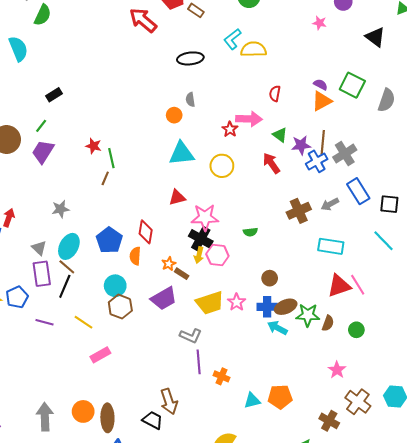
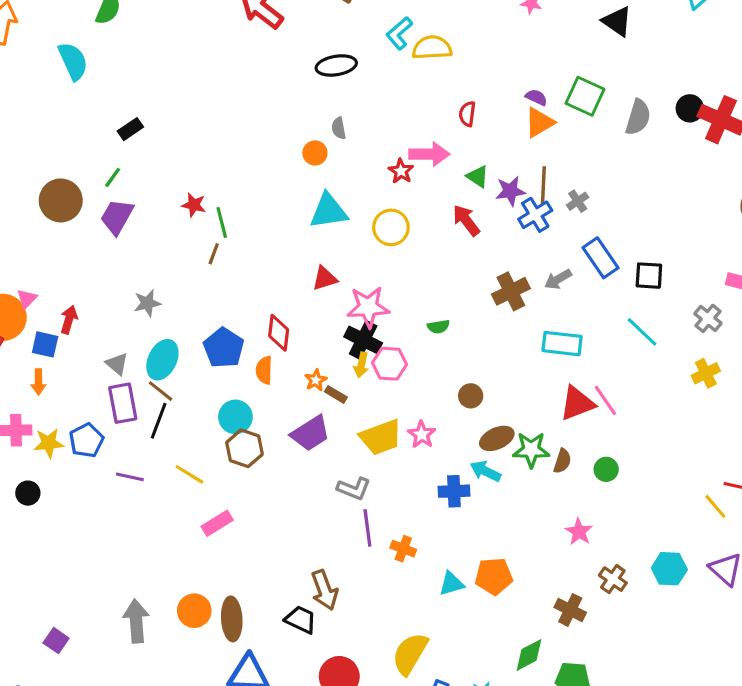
gray cross: (345, 154) -> (578, 201), size x0.6
blue cross: (267, 307) -> (454, 491), moved
brown cross: (358, 402) -> (613, 579), size x0.7

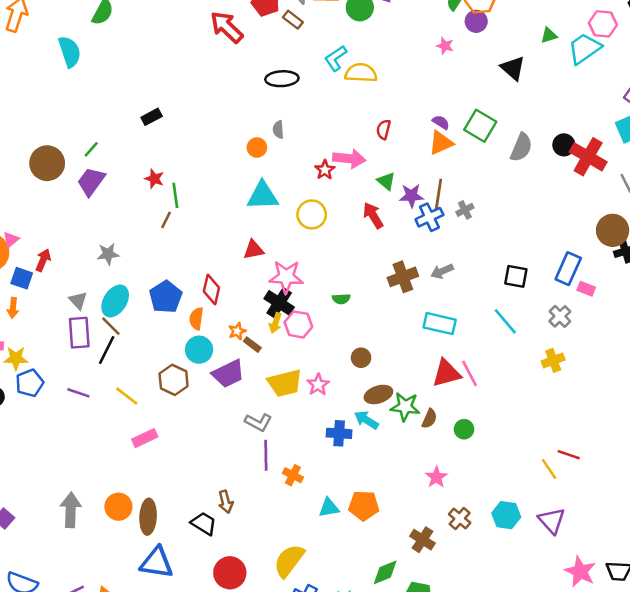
black rectangle: (130, 129) -> (152, 117), moved
blue rectangle: (601, 258) -> (568, 269), moved, turned 52
cyan circle: (235, 417) -> (199, 350), moved
blue pentagon: (86, 440) -> (30, 383), moved
brown arrow: (324, 590) -> (226, 502), size x0.7

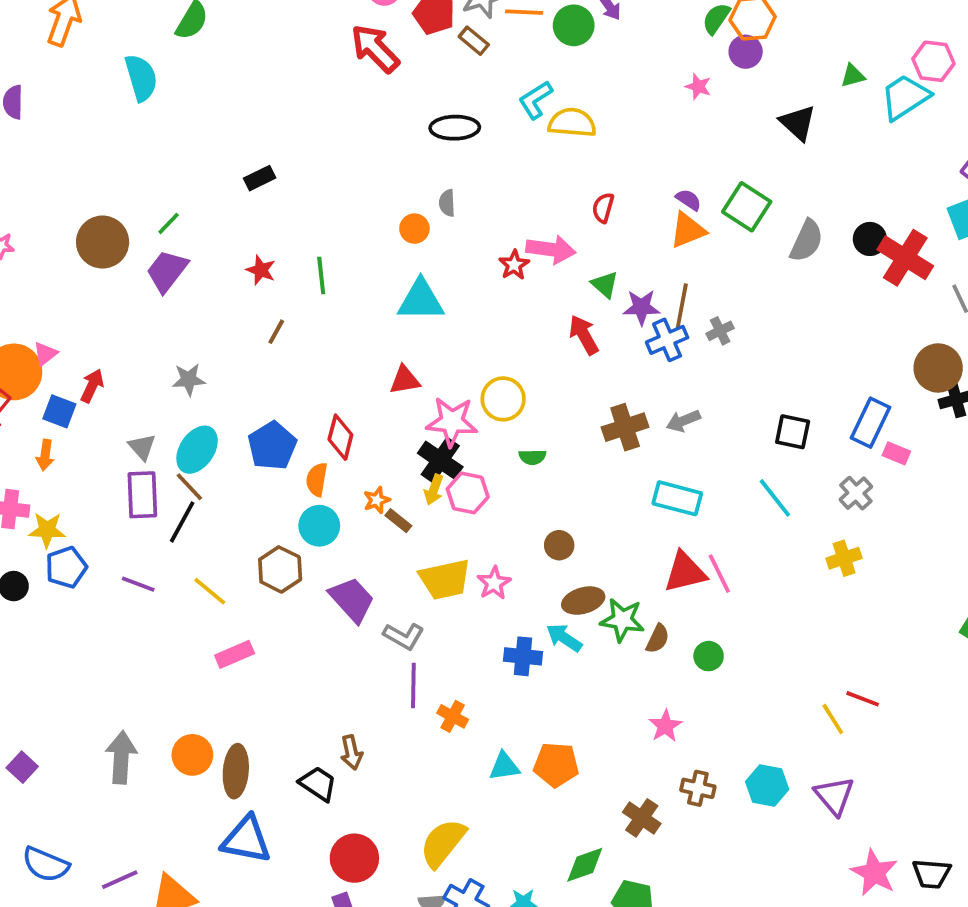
green line: (175, 195) -> (321, 276), moved
yellow circle: (312, 214) -> (503, 399), moved
purple trapezoid: (228, 374) -> (352, 600), moved, turned -108
brown cross: (460, 518) -> (698, 788), turned -30

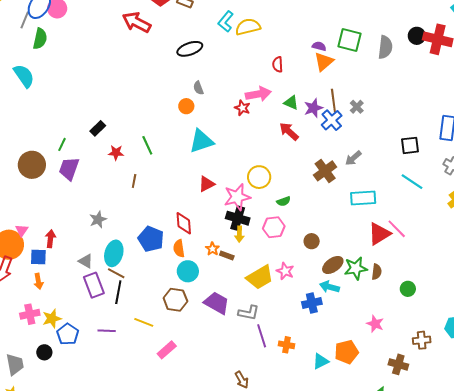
black rectangle: (260, 178) -> (98, 128), moved
pink hexagon: (468, 493) -> (274, 227), moved
green circle: (709, 656) -> (408, 289), moved
pink star: (665, 726) -> (375, 324), moved

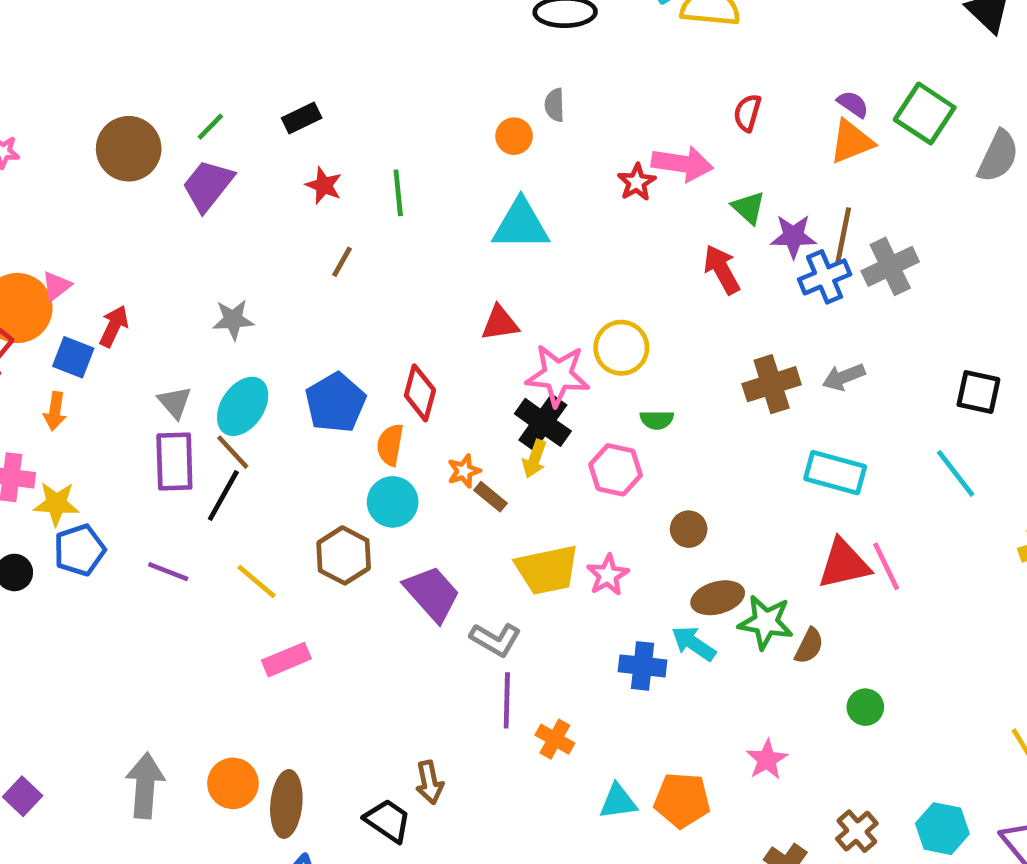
gray cross: (357, 107) -> (890, 266), size x1.6
brown cross: (422, 340) -> (857, 831), turned 36

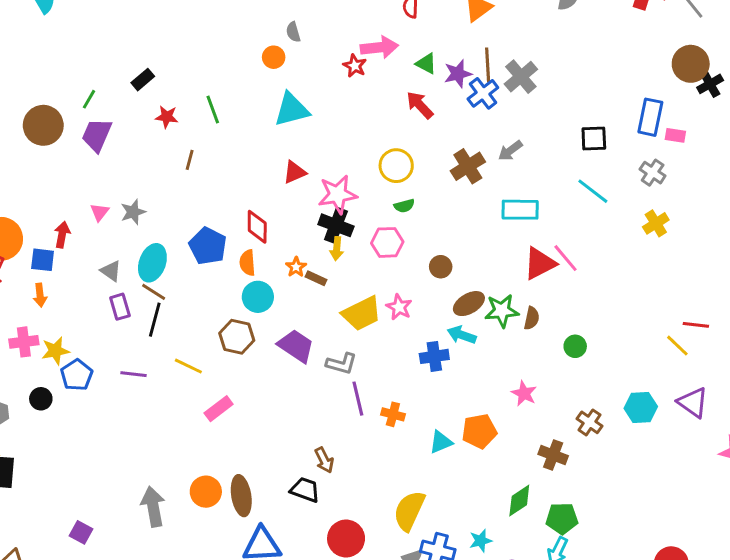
pink triangle: (56, 286) -> (100, 212), moved
yellow circle: (621, 348) -> (396, 166), moved
purple rectangle: (174, 461) -> (120, 307), size x0.7

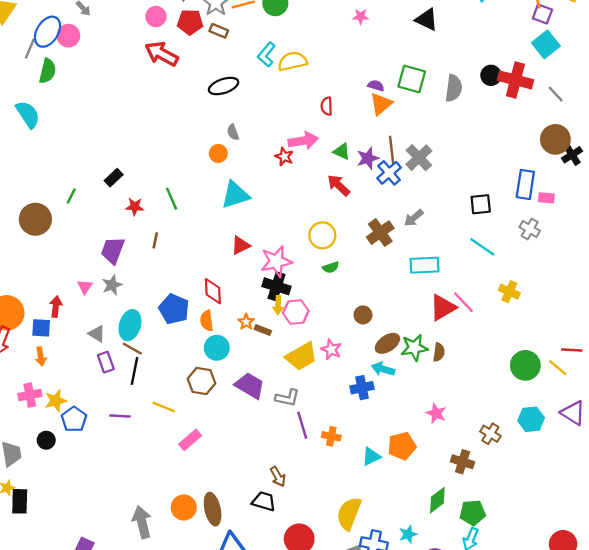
purple trapezoid: (97, 135) -> (113, 250), moved
yellow cross: (656, 223) -> (509, 292), moved, turned -30
pink hexagon: (387, 242) -> (296, 312), moved
green circle: (575, 346) -> (525, 365), moved, size x1.6

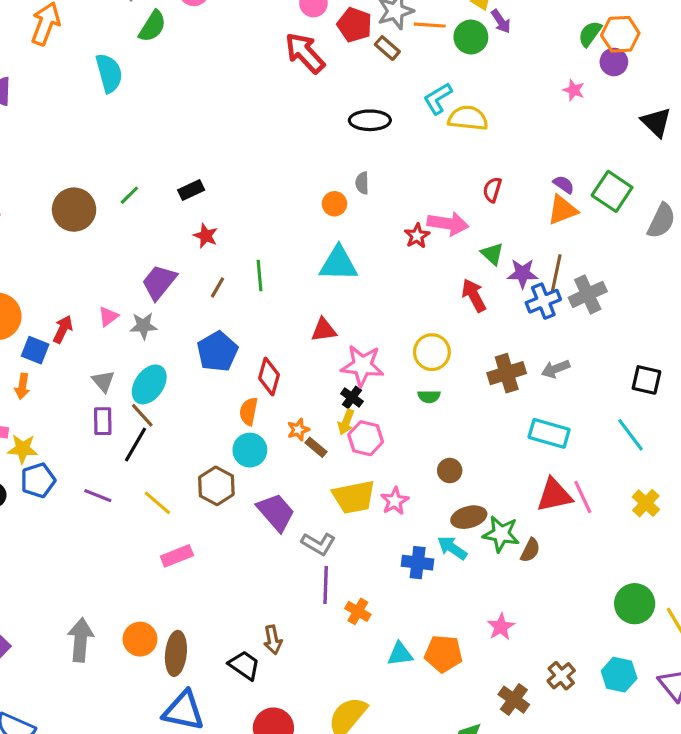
green line: (172, 199) -> (259, 276), moved
black cross: (276, 286) -> (352, 397), size x0.6
blue pentagon: (174, 309) -> (217, 352), moved

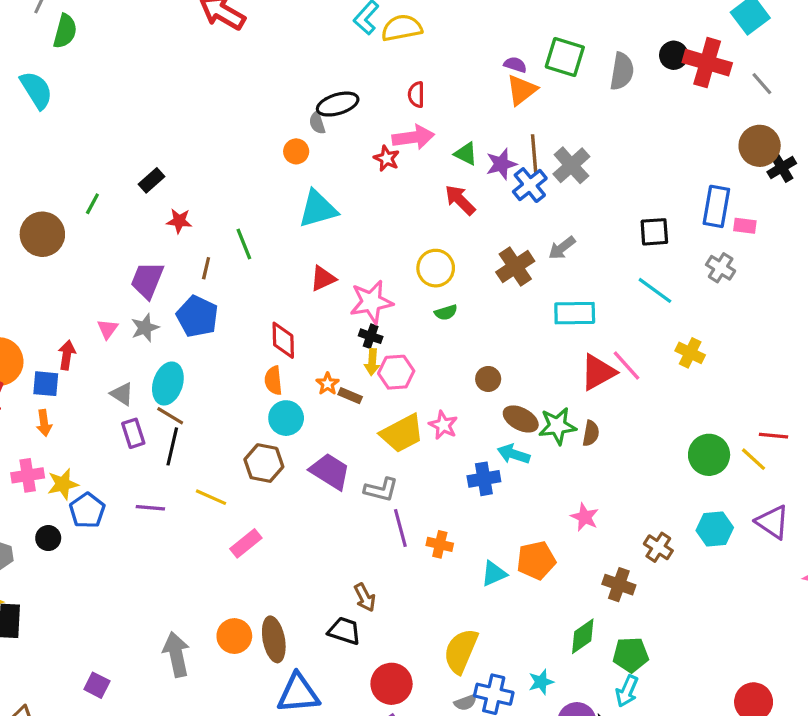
black ellipse: (370, 120) -> (338, 104), moved
red semicircle: (492, 190) -> (416, 95), moved
blue pentagon: (217, 352) -> (197, 316), moved
brown ellipse: (469, 517) -> (521, 419), turned 60

